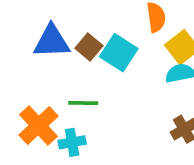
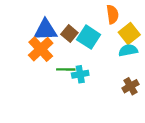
orange cross: (38, 125) -> (41, 49), moved
cyan cross: (72, 142) -> (80, 74), moved

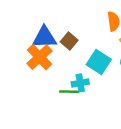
cyan square: (89, 37) -> (99, 62), moved
green line: (66, 69) -> (69, 92), moved

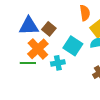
orange cross: (40, 57) -> (38, 49), moved
green line: (69, 92) -> (28, 63), moved

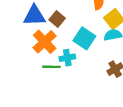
green line: (28, 63) -> (51, 67), moved

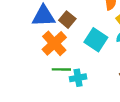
cyan cross: (67, 58) -> (78, 78), moved

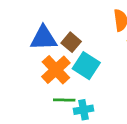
cyan square: (96, 40) -> (86, 66), moved

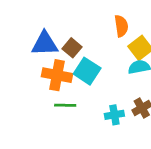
orange cross: (56, 70) -> (57, 75), turned -36
cyan cross: (83, 110) -> (114, 115), moved

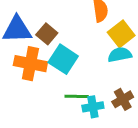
green line: (65, 105) -> (77, 96), moved

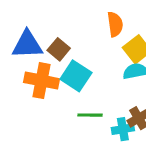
cyan cross: (93, 107) -> (123, 129), moved

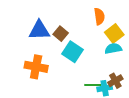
orange cross: (41, 81) -> (36, 67), moved
green line: (90, 115) -> (93, 85), moved

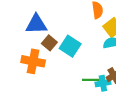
brown square: (61, 34) -> (49, 43), moved

